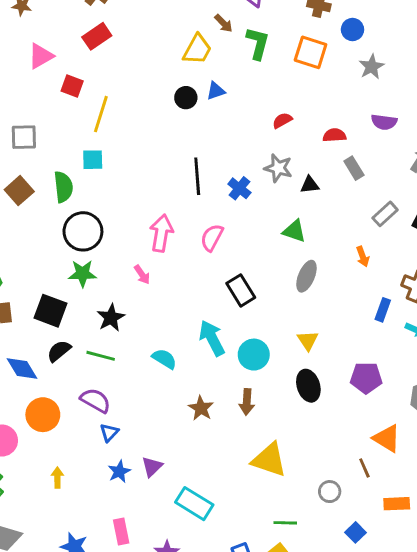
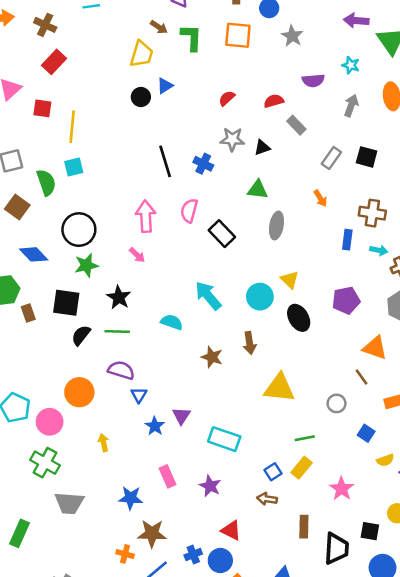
green semicircle: (63, 187) -> (46, 182), moved
black rectangle: (241, 290) -> (222, 234), moved
cyan circle: (254, 355) -> (260, 297), moved
blue diamond: (22, 369) -> (34, 254), moved

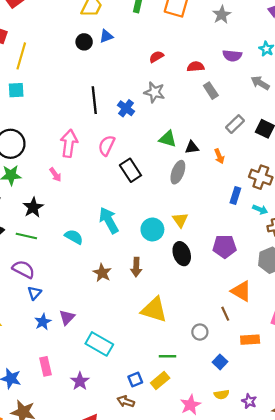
gray arrow: (351, 106) -> (260, 83), turned -90
black triangle: (262, 148) -> (192, 147), moved
yellow semicircle: (385, 460) -> (222, 394), moved

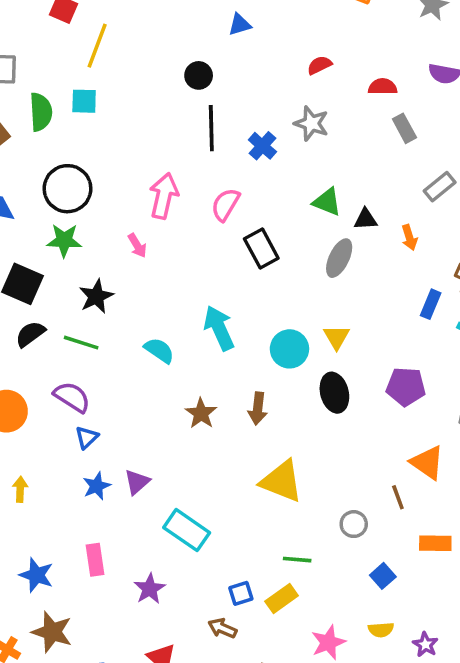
black circle: (84, 42) -> (199, 75), moved

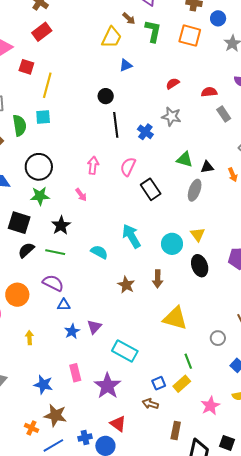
pink arrow: (164, 196) -> (93, 165), size x0.7
blue triangle: (87, 437) -> (64, 305), turned 48
green line: (297, 560) -> (188, 361), turned 70
purple star: (150, 589) -> (107, 386), size x1.5

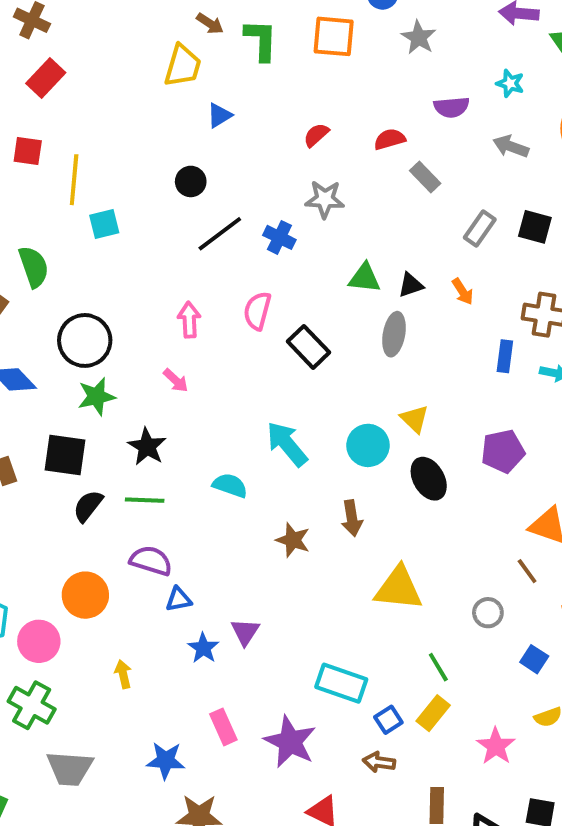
cyan square: (43, 117) -> (104, 224), moved
black line: (116, 125) -> (220, 234), turned 70
cyan rectangle: (125, 351) -> (341, 683), moved

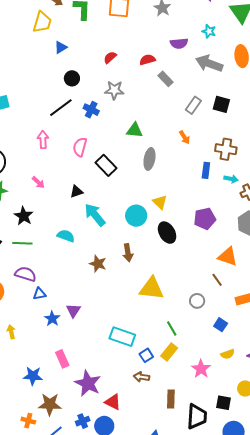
gray arrow: (511, 146) -> (209, 63), size x1.5
black circle: (191, 181) -> (72, 78), moved
black triangle: (411, 285) -> (76, 192), moved
pink arrow: (189, 320) -> (43, 140), moved
purple star: (290, 742) -> (88, 383), moved

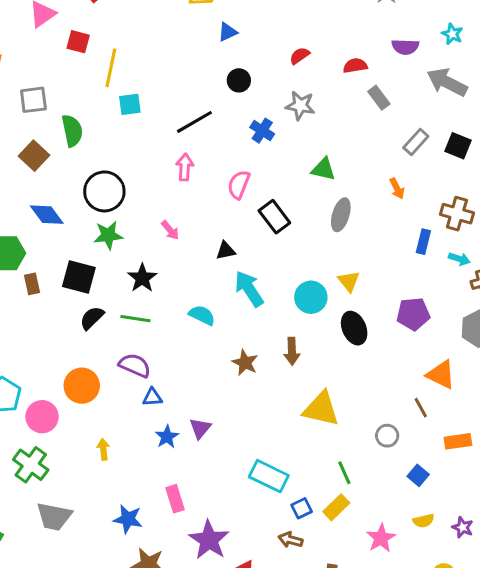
black line: (61, 108) -> (194, 122), moved

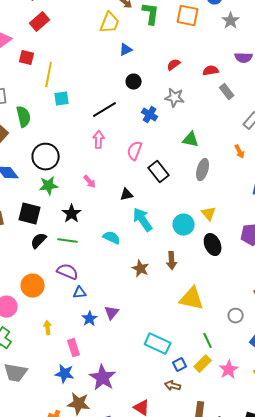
pink rectangle: (175, 499) -> (74, 348), moved
pink star: (381, 538) -> (229, 370), moved
purple star: (209, 540) -> (103, 378), moved

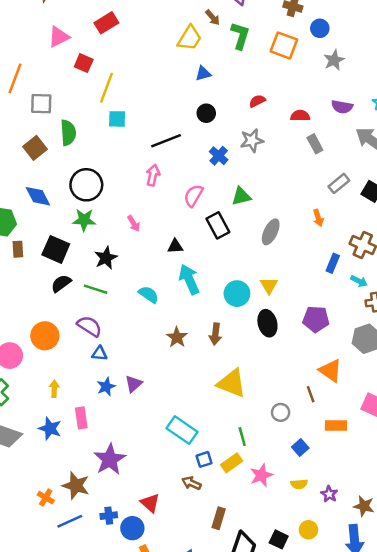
gray star: (175, 98) -> (252, 141), turned -30
green triangle: (191, 140) -> (241, 196), moved, turned -36
blue star: (65, 374) -> (50, 429), moved

